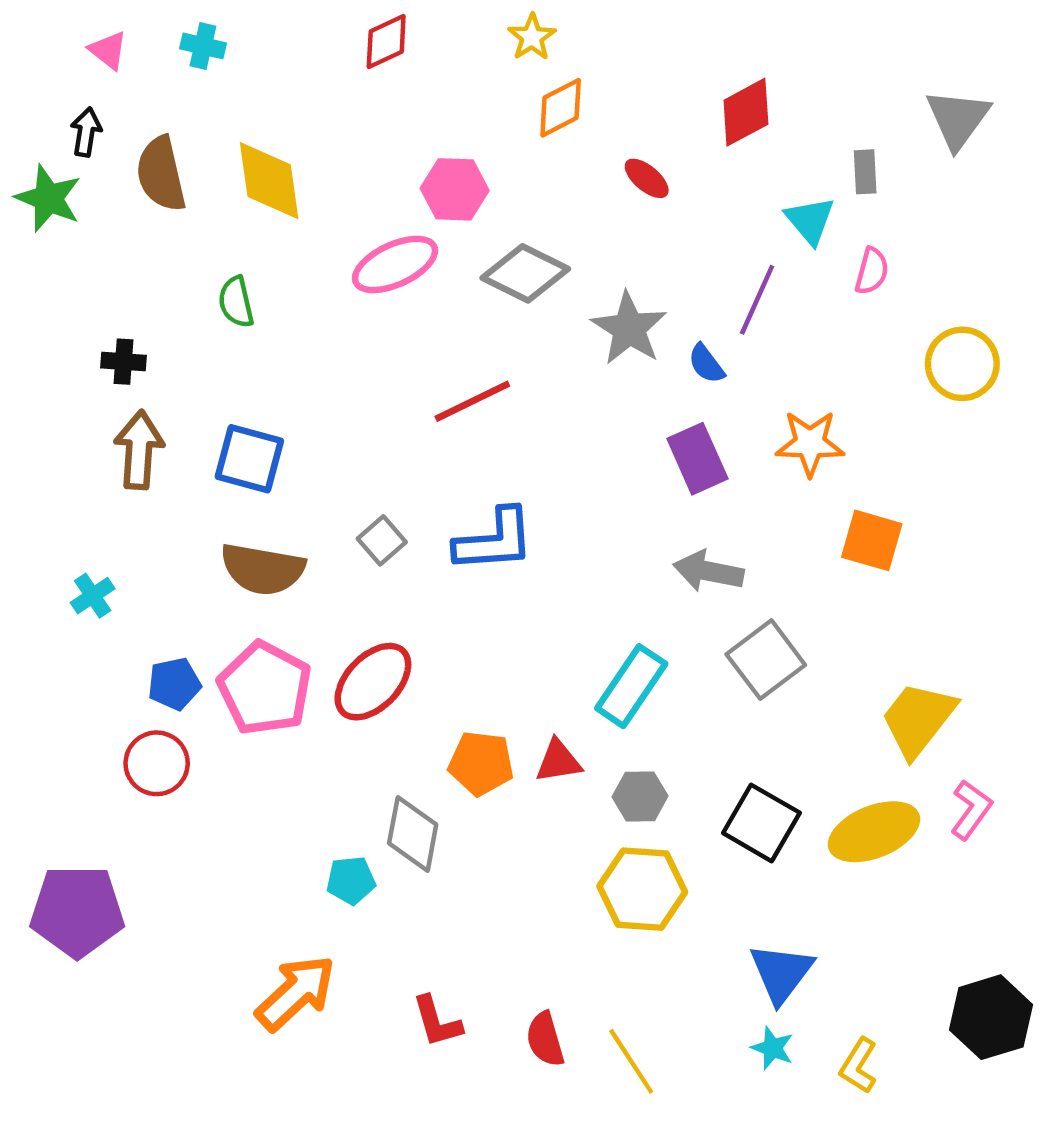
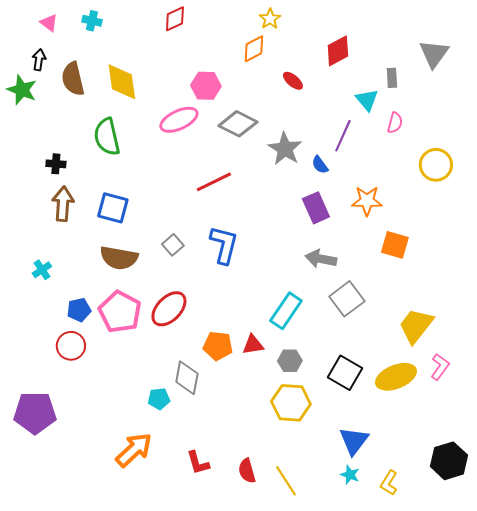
yellow star: (532, 37) -> (270, 19), moved
green semicircle: (236, 302) -> (107, 137), size x1.6
blue L-shape: (494, 540) -> (224, 245), turned -72

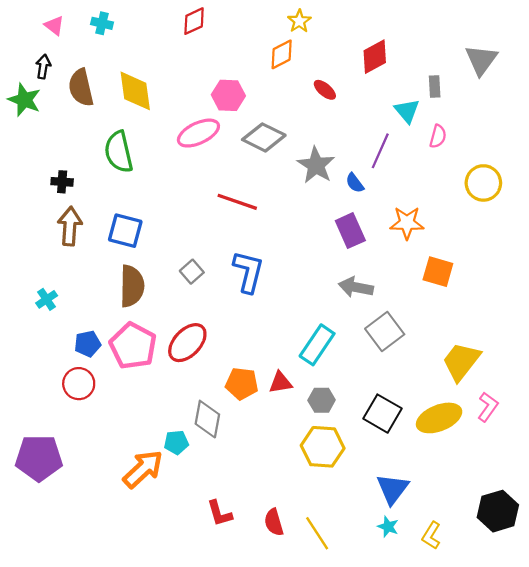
red line: (214, 182) -> (237, 202), turned 45
brown semicircle: (119, 258) -> (132, 286), turned -99
orange arrow: (134, 450) -> (143, 469), moved

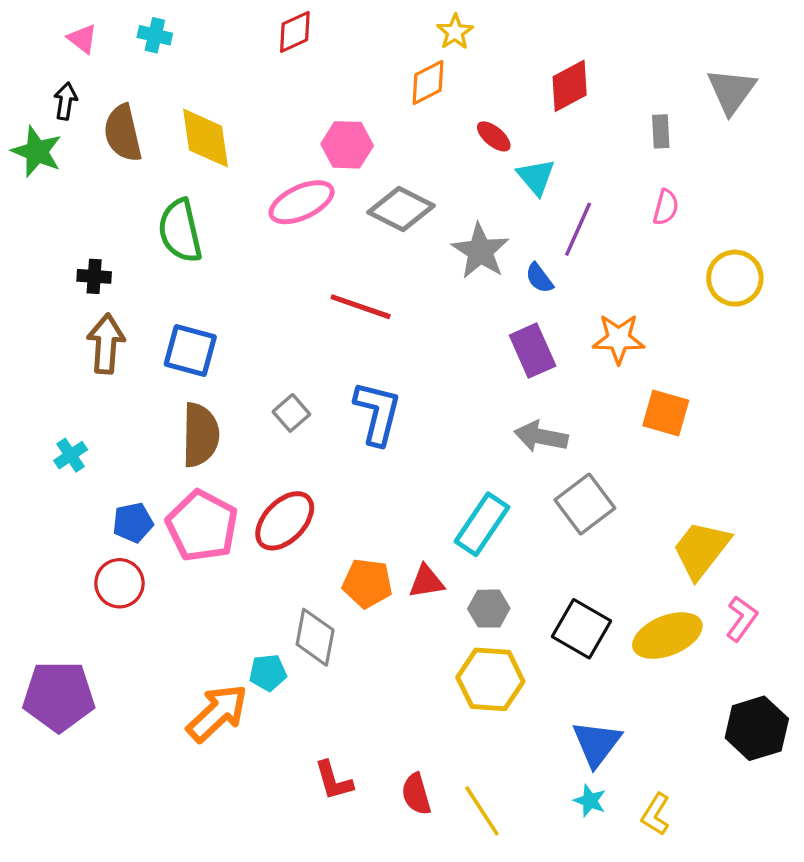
cyan triangle: (407, 111) -> (536, 177), moved
black hexagon: (498, 511) -> (757, 728), moved

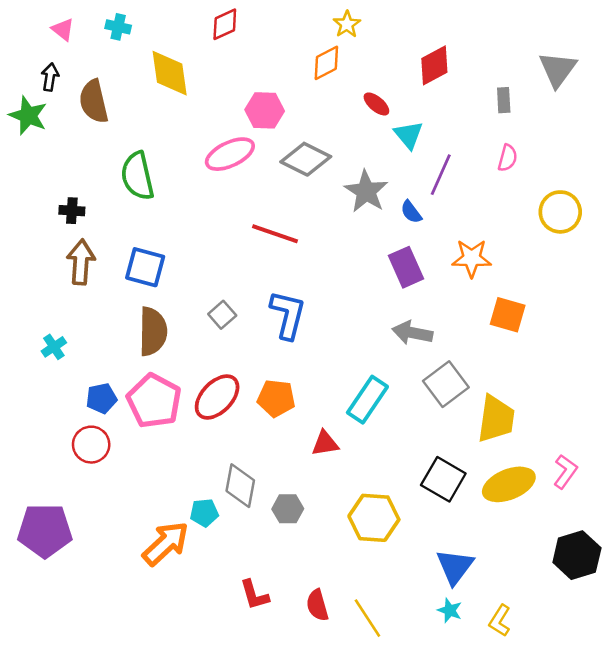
yellow diamond: (205, 138) -> (170, 73), moved
yellow trapezoid: (701, 550) -> (496, 419), moved, turned 150
orange pentagon: (367, 583) -> (276, 398), moved
gray hexagon: (489, 609) -> (288, 509), moved

